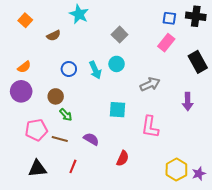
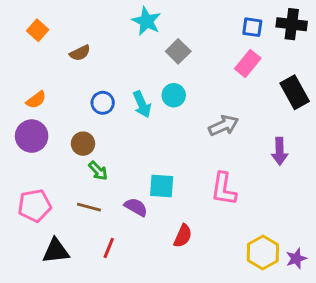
cyan star: (79, 14) -> (146, 21), moved
cyan square: (118, 110) -> (162, 186), moved
pink pentagon: (36, 130) -> (35, 206), moved

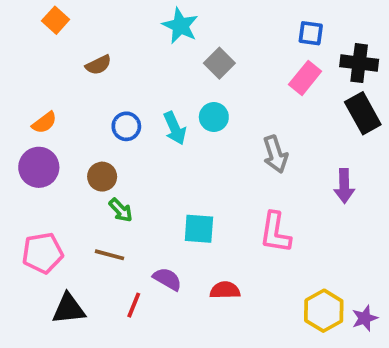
black cross: (292, 24) -> (359, 63), moved
orange square: (38, 30) -> (56, 20), moved
gray arrow: (224, 125) -> (275, 154), turned 96
purple semicircle: (136, 207) -> (167, 279), moved
red semicircle: (183, 236) -> (225, 290), turned -115

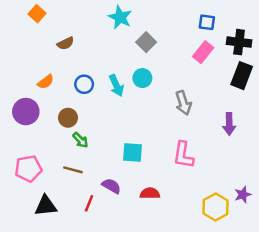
black rectangle: (363, 113) -> (242, 76), turned 50
orange semicircle: (44, 123) -> (46, 82), moved
purple star: (365, 318) -> (243, 195), moved

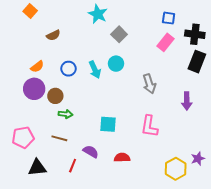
purple circle: (26, 112) -> (34, 89), moved
green arrow: (80, 140) -> (65, 114), turned -40

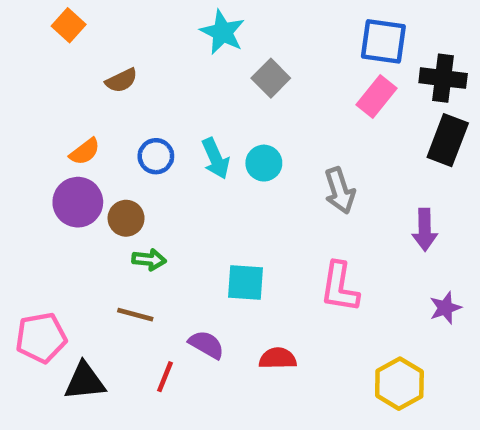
blue square: (169, 18) -> (383, 41), size x1.5
cyan circle: (116, 64) -> (264, 163), moved
pink pentagon: (23, 137) -> (41, 338), moved
purple star: (198, 159) -> (445, 308), moved

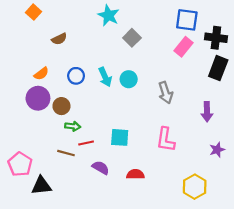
pink pentagon: (41, 338) -> (20, 164), turned -30
red line: (165, 377) -> (86, 143), moved, turned 56

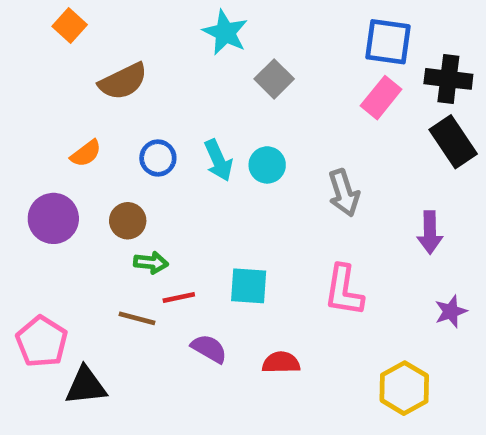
brown semicircle: (59, 39) -> (123, 81), size x1.5
black rectangle: (218, 68) -> (453, 142), turned -55
purple circle: (38, 98) -> (53, 218), moved

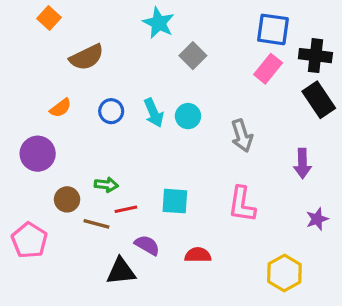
brown circle: (128, 221) -> (67, 199), moved
black triangle: (86, 386) -> (121, 271), moved

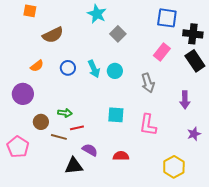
orange square: (49, 18) -> (30, 11), turned -32
pink rectangle: (268, 69) -> (162, 52), moved
cyan square: (175, 201) -> (116, 115), moved

